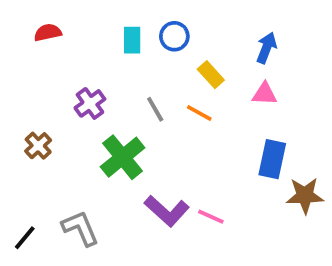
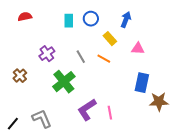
blue arrow: (266, 48) -> (126, 20), moved
purple L-shape: (167, 211) -> (87, 110), turned 105
pink line: (211, 217) -> (110, 113), turned 56

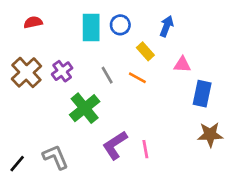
cyan rectangle: (69, 21) -> (91, 28), size x1.5
brown cross: (20, 76) -> (26, 72), moved, size x1.6
blue rectangle: (142, 83) -> (202, 94), moved

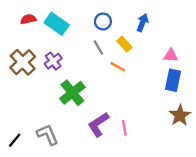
cyan rectangle: (91, 28) -> (57, 24), moved, turned -55
pink triangle: (182, 65) -> (171, 55), moved
gray line: (107, 75) -> (98, 48), moved
brown star: (210, 135) -> (180, 115), turned -30

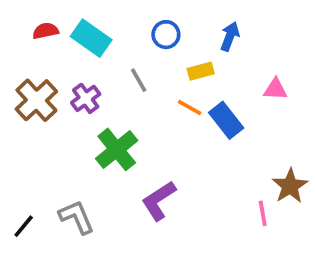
yellow rectangle: (124, 44) -> (201, 71), turned -63
gray line: (98, 48) -> (139, 80), moved
blue rectangle: (173, 80) -> (226, 120), moved, turned -50
pink line: (124, 128) -> (263, 213), moved

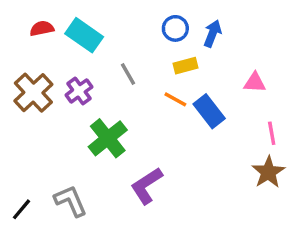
blue circle: (166, 35) -> (175, 28), moved
pink line: (263, 213) -> (272, 133), moved

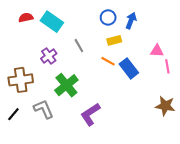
brown cross: (33, 93) -> (21, 80), moved, turned 35
pink line: (272, 133) -> (167, 66), moved
brown star: (268, 172) -> (165, 106), turned -30
gray L-shape: (71, 201) -> (44, 109), moved
black line: (22, 209) -> (13, 114), moved

